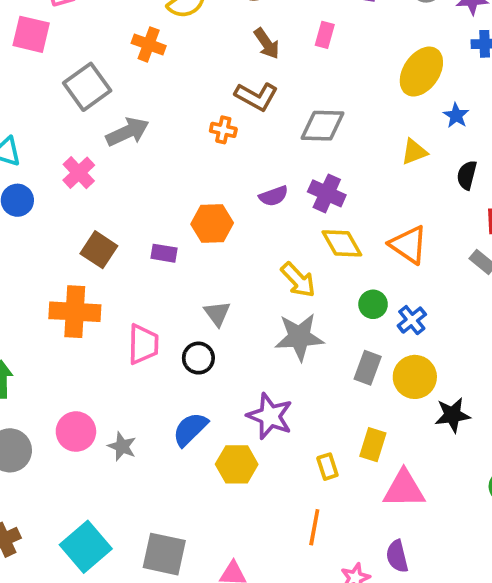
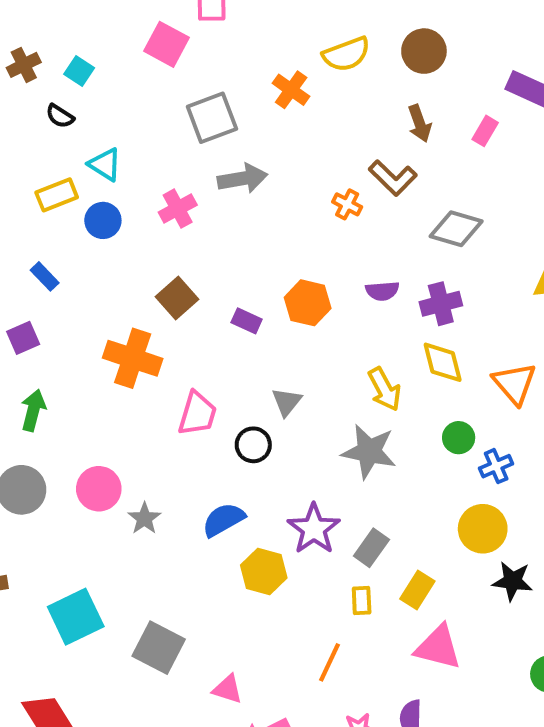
purple cross: (327, 193) -> (441, 304), turned 36
gray rectangle: (368, 368) -> (371, 548), moved

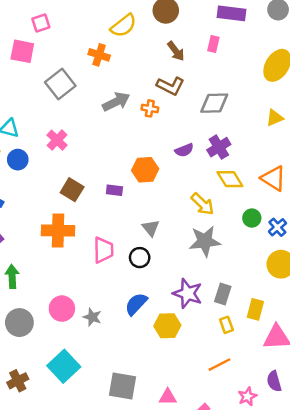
gray arrow: (243, 179) -> (116, 102), moved
cyan square: (76, 617) -> (64, 366), moved
orange line: (330, 662) -> (219, 365), turned 55

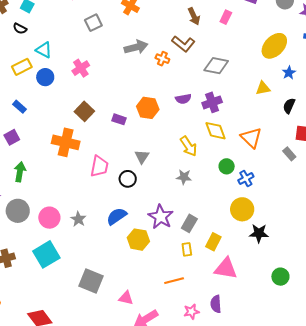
gray square: (60, 84) -> (93, 23), size x0.7
gray star: (205, 241) -> (184, 177), size x0.6
pink circle: (62, 309) -> (49, 218), moved

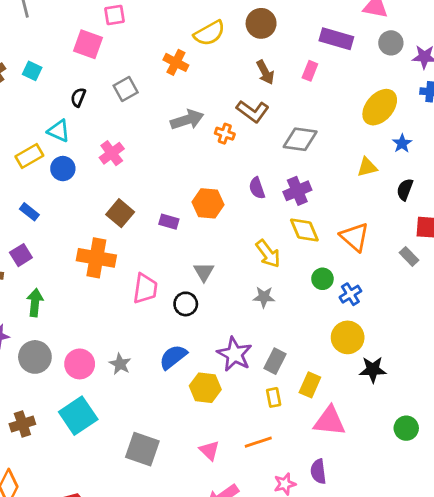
black semicircle: (20, 29) -> (78, 97), moved, turned 88
purple semicircle: (183, 99) -> (257, 188), turned 84
pink triangle: (126, 298) -> (209, 450), moved, turned 35

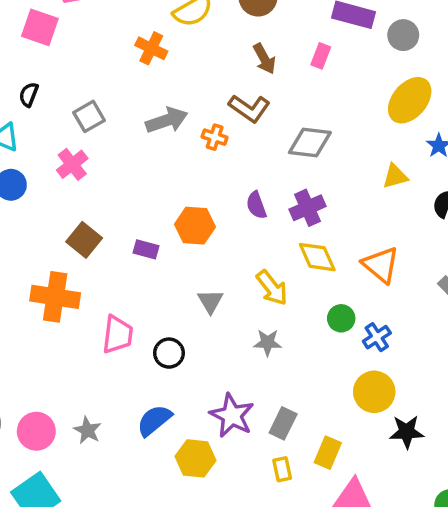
gray circle: (391, 43) -> (403, 35), moved
gray square: (126, 89) -> (89, 116), moved
gray triangle: (204, 272) -> (210, 301), moved

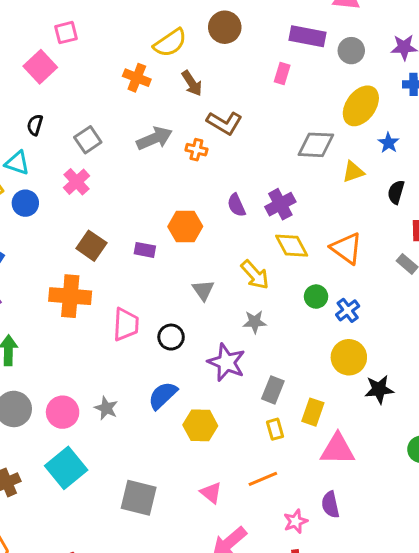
pink square: (40, 27) -> (40, 67), turned 32
brown arrow: (264, 59) -> (192, 83), moved
gray diamond: (310, 143) -> (316, 145), moved
purple star: (232, 415) -> (226, 362), moved

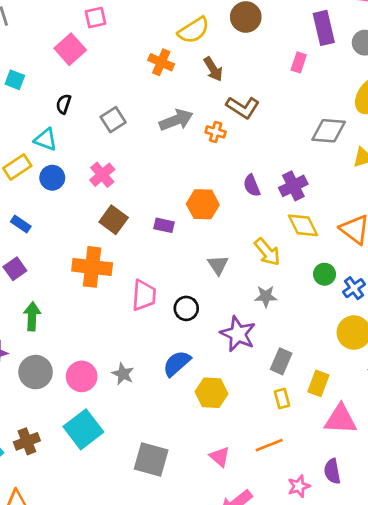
purple rectangle: (308, 36) -> (324, 28), turned 64
pink cross: (76, 182) -> (102, 175), moved

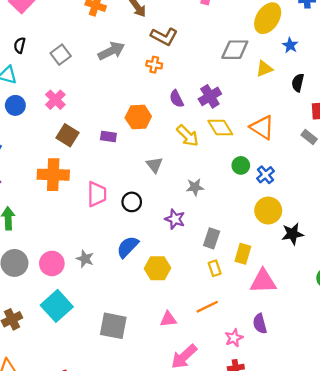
orange cross: (216, 132) -> (154, 65), moved
yellow arrow: (267, 252) -> (188, 136), moved
purple star: (238, 334) -> (175, 219), size x0.7
pink triangle: (220, 457) -> (168, 319), turned -42

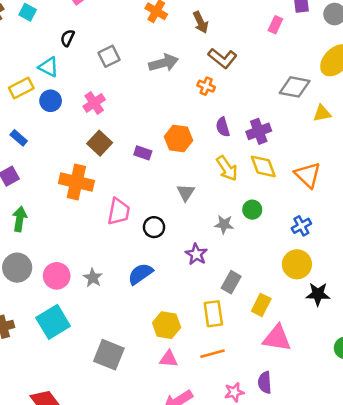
green circle: (241, 165) -> (252, 210), moved
yellow hexagon: (157, 268) -> (167, 325), moved
yellow rectangle: (215, 268) -> (213, 314), moved, size x1.5

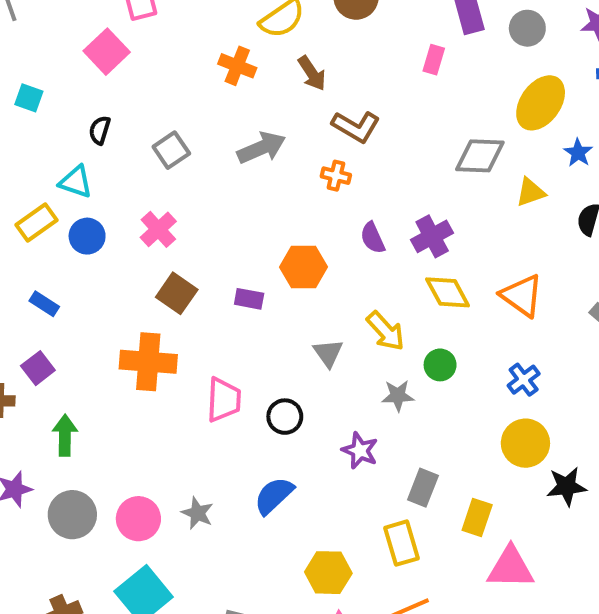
yellow arrow: (227, 168) -> (386, 331), moved

